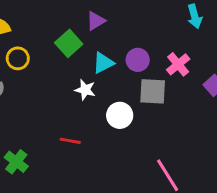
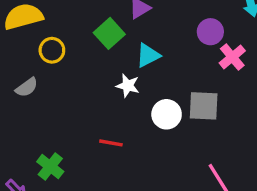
purple circle: (138, 60) -> (210, 32), moved
gray square: (153, 91) -> (204, 106), moved

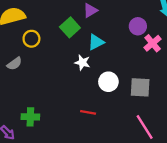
gray square: (204, 106) -> (140, 87), moved
red line: (111, 143) -> (88, 112), moved
green cross: (50, 167) -> (30, 117), turned -36

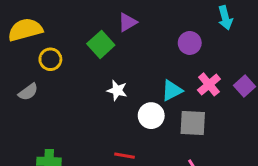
cyan triangle: (96, 42) -> (172, 90), moved
pink cross: (153, 43) -> (209, 84), moved

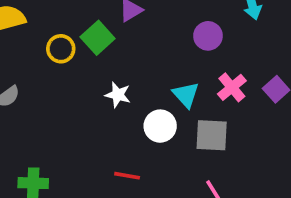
yellow circle: (50, 59) -> (61, 49), moved
cyan triangle: (172, 90) -> (186, 95), turned -45

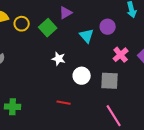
yellow circle: (61, 49) -> (22, 24), moved
cyan triangle: (186, 95) -> (87, 36), moved

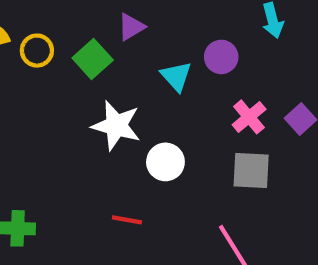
white star: (59, 59) -> (116, 126), size x1.6
gray square: (110, 81) -> (251, 171), moved

